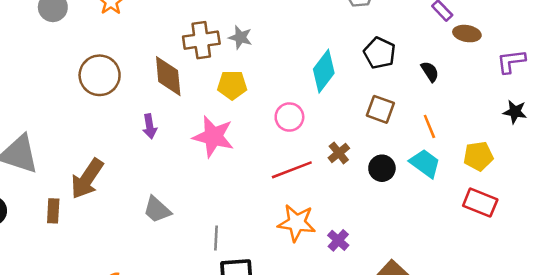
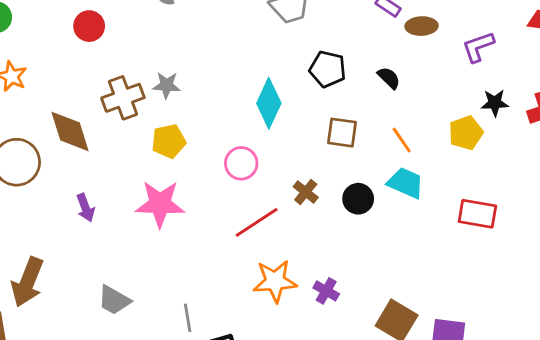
brown diamond: (168, 76) -> (70, 131), moved
yellow pentagon: (478, 156) -> (466, 133), moved

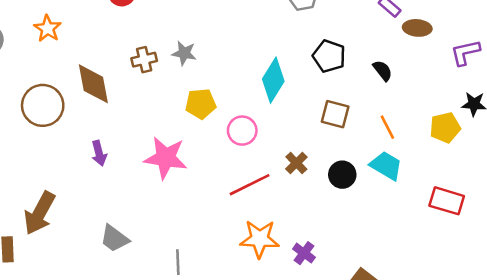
brown cross: (123, 98) -> (144, 60), size x0.7
yellow pentagon: (169, 141) -> (201, 104), moved

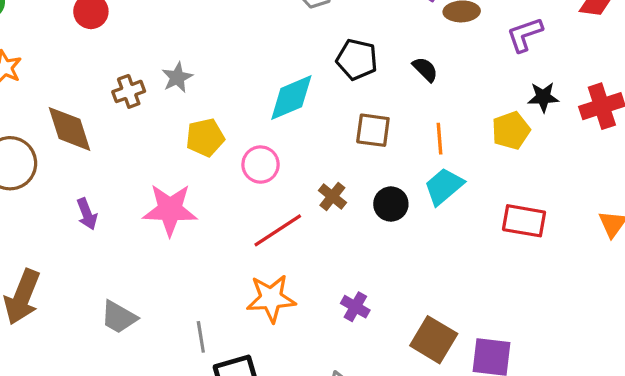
gray star: (184, 53) -> (177, 77), turned -30
cyan diamond: (273, 80) -> (291, 98), turned 42
orange line: (387, 127) -> (439, 139), turned 30
cyan trapezoid: (386, 166) -> (444, 186), turned -64
orange star: (259, 239) -> (271, 298), moved

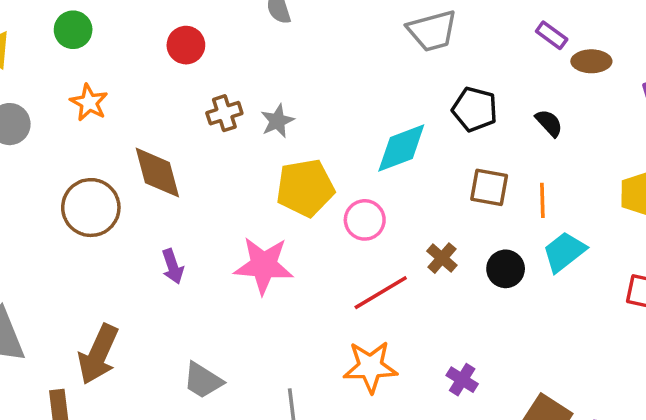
brown cross: (129, 91) -> (224, 113), moved
yellow pentagon: (205, 137) -> (305, 188), size x1.4
orange line: (439, 139) -> (542, 200), moved

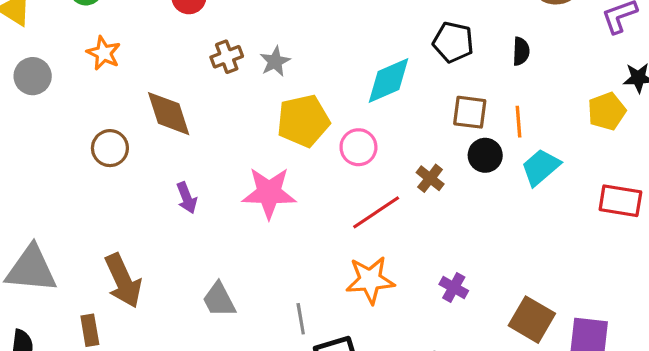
black semicircle: (549, 123) -> (521, 51), turned 48
brown circle: (91, 208) -> (110, 148), size x0.7
black circle: (506, 269) -> (485, 155), moved
brown arrow: (98, 354) -> (123, 281), turned -46
gray trapezoid: (203, 381) -> (219, 300), turned 33

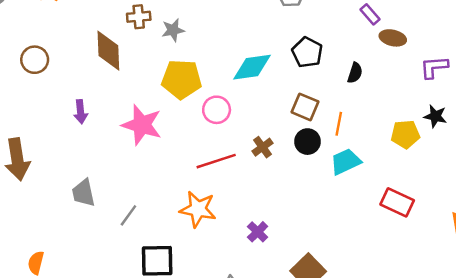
brown diamond: (169, 114) -> (108, 51), moved
gray line: (301, 319) -> (128, 215), moved, turned 30

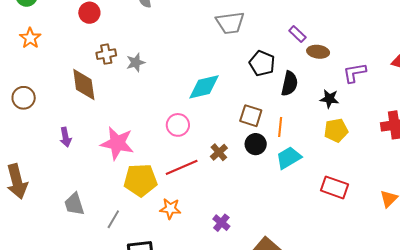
black pentagon: (307, 52) -> (262, 63), moved
black semicircle: (355, 73) -> (289, 84), size x1.4
yellow pentagon: (182, 79) -> (140, 180), moved
black star: (435, 116) -> (329, 99), moved
orange star: (198, 209) -> (170, 209), size x0.7

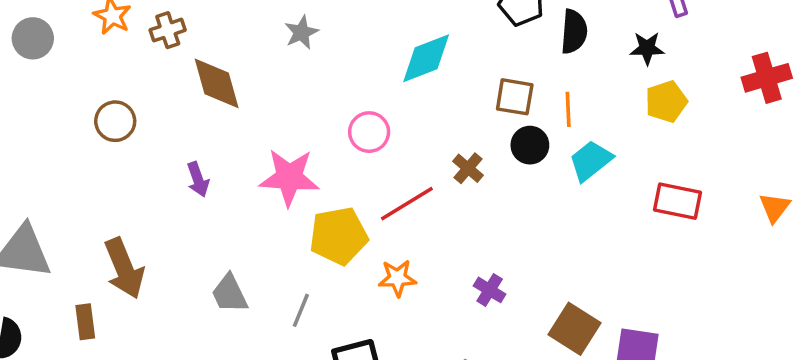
brown cross: (106, 54) -> (168, 30), moved
pink circle: (178, 125) -> (369, 132), moved

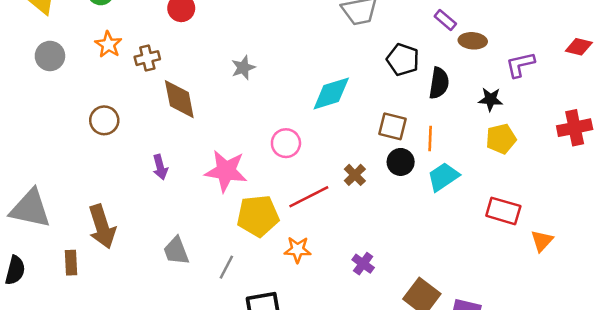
orange triangle: (775, 207) -> (542, 241), moved

